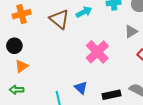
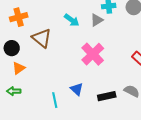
cyan arrow: (84, 12) -> (72, 20), moved, turned 63
brown triangle: (59, 19) -> (42, 38), moved
gray triangle: (131, 31) -> (97, 20), moved

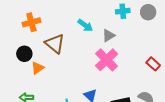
gray triangle: (97, 20) -> (109, 36), moved
orange triangle: (19, 68) -> (38, 68), moved

